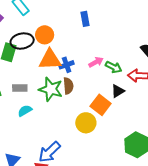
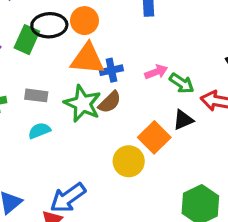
brown semicircle: (68, 86) -> (110, 102), turned 42

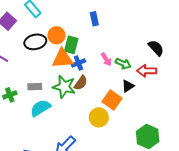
green rectangle: (27, 40) -> (71, 45), moved
pink arrow: (156, 72) -> (106, 59), turned 88
cyan semicircle: (39, 131) -> (40, 108), size x1.5

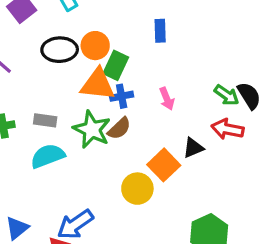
green arrow: (123, 64) -> (227, 95), moved

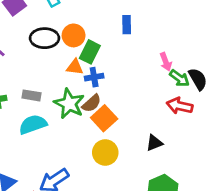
orange triangle: (98, 84) -> (75, 67), size x0.6
pink arrow: (167, 99) -> (166, 62), moved
black triangle: (193, 148) -> (154, 143), moved
orange square: (164, 165) -> (104, 118), moved

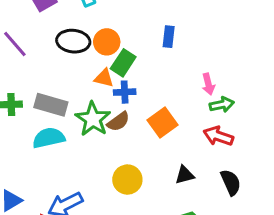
green arrow: (179, 78) -> (222, 105), turned -54
black semicircle: (198, 79) -> (231, 182), moved
gray rectangle: (31, 95) -> (51, 105), size x1.5
orange square: (104, 118) -> (162, 123), moved

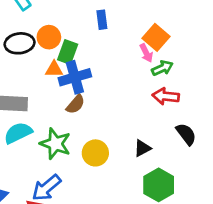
blue cross: (125, 92) -> (75, 77), size x1.6
green star: (93, 119) -> (55, 144), moved
orange square: (162, 123) -> (156, 37), moved
black triangle: (185, 175) -> (142, 148), moved

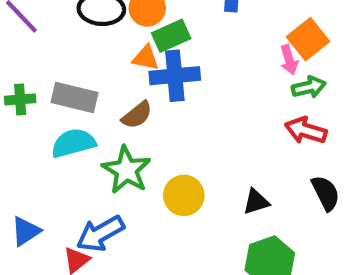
green rectangle: (68, 52) -> (171, 36), turned 35
brown semicircle: (76, 104) -> (137, 115), moved

